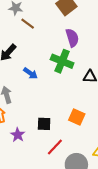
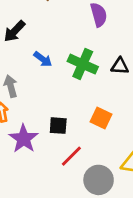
green cross: (62, 61) -> (83, 64), moved
purple star: (18, 135) -> (24, 139), size x1.5

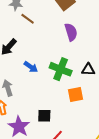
orange square: (101, 118) -> (76, 94), moved, turned -35

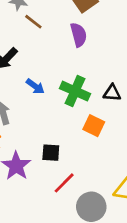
purple semicircle: (71, 32) -> (79, 35), moved
orange square: (76, 94) -> (94, 126), turned 35

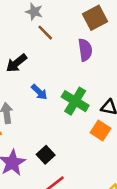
orange square: (94, 126) -> (101, 130), moved
black square: (51, 153) -> (46, 155), turned 36

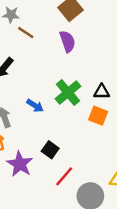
blue arrow: (39, 92) -> (35, 106), moved
green cross: (75, 101) -> (68, 92), turned 30

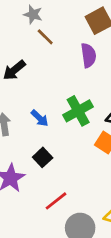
black square: (50, 150) -> (43, 157), moved

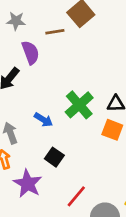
brown line: (45, 37) -> (55, 32), moved, turned -42
purple semicircle: (88, 55) -> (31, 53), moved

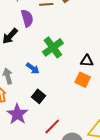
green cross: (79, 105) -> (53, 47), moved

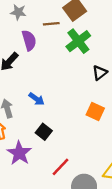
green cross: (53, 47) -> (78, 41), moved
black triangle: (87, 61) -> (100, 73), moved, turned -40

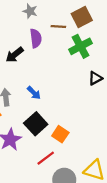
orange square: (95, 111) -> (60, 134), moved
black square: (44, 132) -> (36, 124), size x1.5

